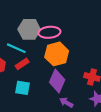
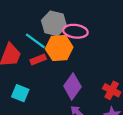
orange hexagon: (57, 54) -> (59, 48), moved
cyan square: (22, 88) -> (20, 93), moved

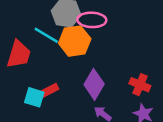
red rectangle: (38, 59) -> (49, 90), moved

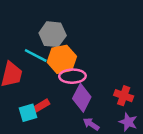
pink ellipse: (92, 20) -> (72, 76), moved
cyan square: (34, 97) -> (28, 113), turned -30

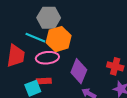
pink ellipse: (72, 76) -> (47, 58), moved
red rectangle: (41, 106) -> (44, 81), turned 32

